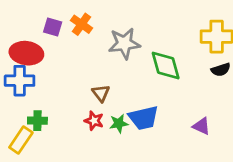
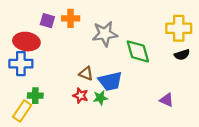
orange cross: (82, 24) -> (71, 18), turned -35
brown triangle: (101, 93) -> (86, 74), turned -32
blue trapezoid: (144, 118) -> (110, 81), moved

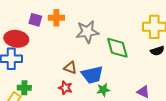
green star: (100, 98) -> (103, 90), moved

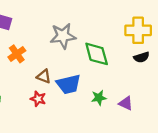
orange cross: (56, 18) -> (17, 54), moved, turned -35
green star: (103, 90) -> (99, 98), moved

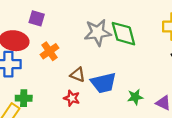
green diamond: (97, 54) -> (123, 34), moved

